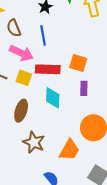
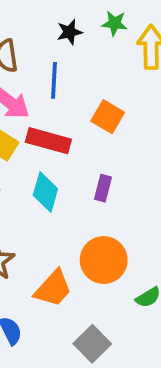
orange square: (78, 63) -> (108, 117), moved

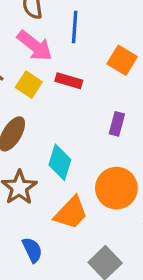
red rectangle: (48, 141) -> (69, 81), size x0.7
cyan diamond: (45, 192) -> (60, 162), moved

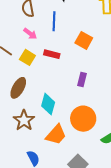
pink arrow: (35, 46) -> (30, 34), size x0.6

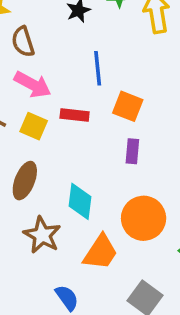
blue line: (54, 21) -> (98, 68), moved
pink arrow: (30, 34) -> (33, 85), size x1.5
orange square: (84, 40) -> (128, 106), moved

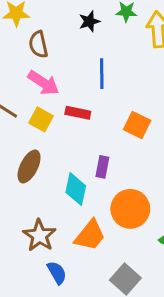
orange square: (128, 106) -> (137, 125), moved
purple rectangle: (132, 151) -> (102, 167), moved
brown star: (42, 235) -> (39, 236), moved

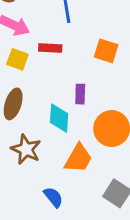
brown star: (39, 236) -> (26, 149), moved

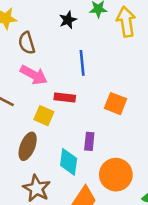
yellow square: (17, 59) -> (44, 116), moved

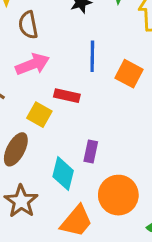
pink arrow: (34, 75) -> (32, 64), turned -56
orange square: (115, 104) -> (129, 74), moved

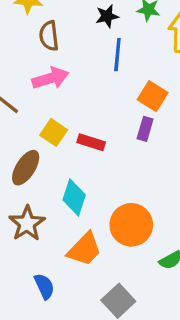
blue line: (92, 56) -> (117, 55), moved
red rectangle: (67, 96) -> (91, 142), moved
purple rectangle: (91, 151) -> (145, 129), moved

